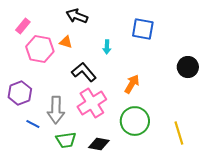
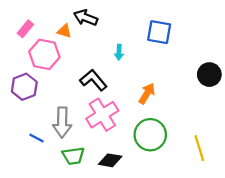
orange triangle: (66, 42) -> (64, 31), moved
purple hexagon: (20, 93) -> (24, 87), moved

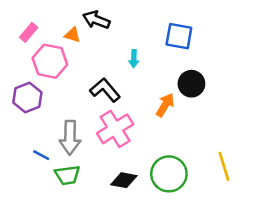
black circle: (209, 75) -> (191, 84), moved
green circle: (150, 135) -> (169, 174), moved
green trapezoid: (73, 156) -> (67, 175), moved

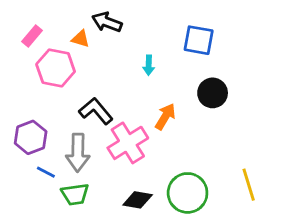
black L-shape: (105, 90) -> (96, 111), moved
purple hexagon: (27, 97) -> (31, 137), moved
orange arrow: (165, 105) -> (165, 117), moved

